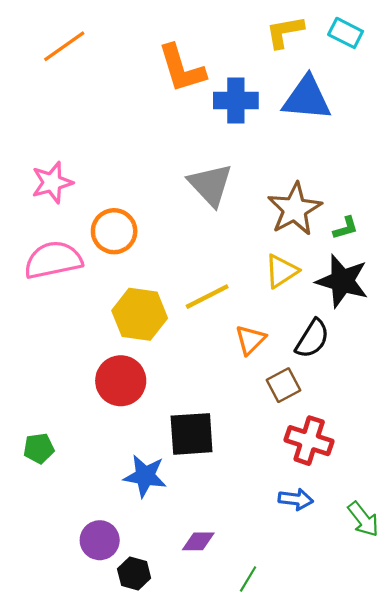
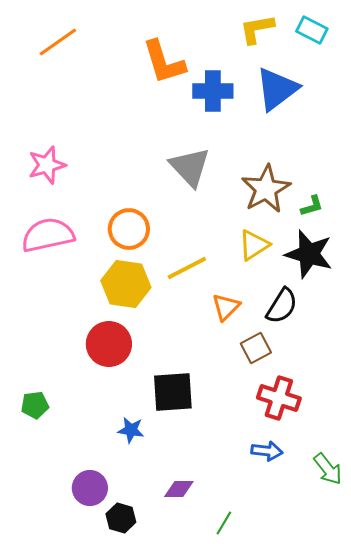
blue triangle: (307, 98) -> (277, 89), turned -42
orange circle: (114, 231) -> (129, 229), moved
blue star: (145, 476) -> (131, 430), size x0.7

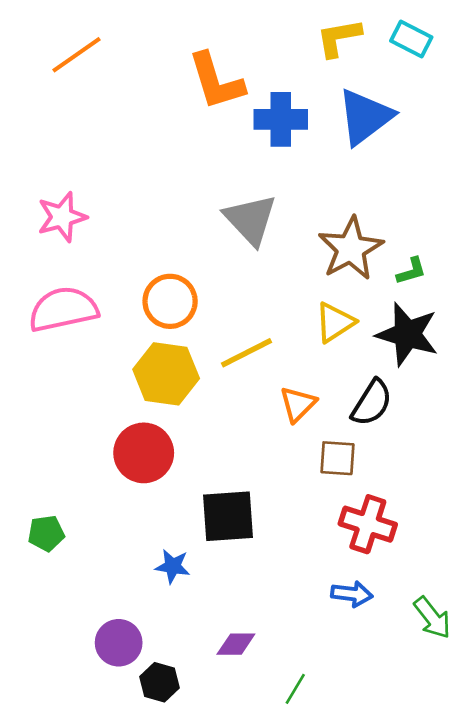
brown square: (256, 348) -> (337, 458), turned 32

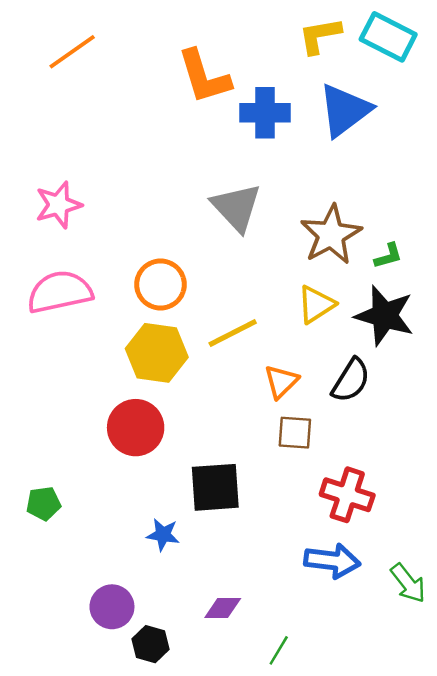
cyan rectangle: (411, 39) -> (388, 37), size x1.4
brown square: (337, 458) -> (295, 433), moved
blue arrow: (352, 594) -> (332, 561), size x1.4

